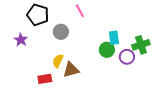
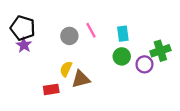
pink line: (80, 11) -> (91, 30), moved
black pentagon: (38, 15) -> (23, 28), moved
cyan rectangle: (114, 38) -> (123, 34), moved

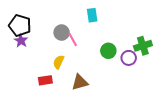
pink line: (91, 30) -> (73, 40), moved
cyan rectangle: (123, 34) -> (92, 15), moved
brown triangle: (81, 79) -> (80, 82), moved

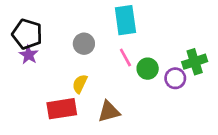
cyan rectangle: (92, 15) -> (125, 20), size x1.5
pink line: (73, 40) -> (125, 58), moved
red rectangle: (45, 80) -> (62, 109), size x1.5

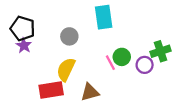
pink line: (125, 58) -> (110, 63), moved
yellow semicircle: (80, 84) -> (66, 69), size x1.5

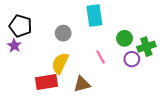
purple star: (24, 46) -> (14, 46), moved
green circle: (122, 57) -> (125, 38), moved

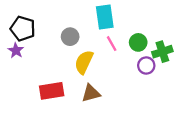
pink line: (101, 57) -> (112, 44), moved
yellow semicircle: (60, 63) -> (84, 62), moved

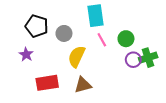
black pentagon: (23, 29) -> (37, 26), moved
purple star: (16, 50) -> (26, 54), moved
green cross: (162, 52) -> (148, 58), moved

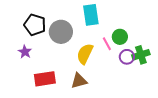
gray circle: (64, 33) -> (61, 32), size x1.5
pink line: (102, 40) -> (107, 44), moved
yellow semicircle: (77, 57) -> (85, 54), moved

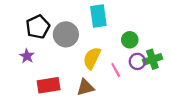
black pentagon: (35, 25) -> (38, 27), turned 30
pink line: (107, 44) -> (116, 70), moved

